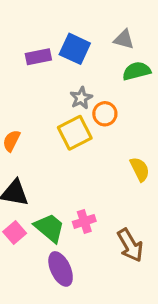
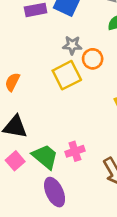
gray star: (81, 98) -> (72, 45), turned 30

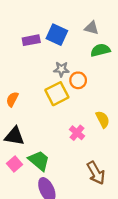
pink cross: (75, 151) -> (77, 133), moved, turned -32

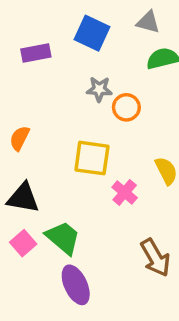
purple rectangle: (31, 40) -> (36, 53), moved
yellow square: (57, 94) -> (92, 158), moved, turned 35

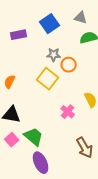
blue square: (92, 33) -> (50, 24), turned 30
yellow square: (92, 158) -> (48, 79), moved, turned 30

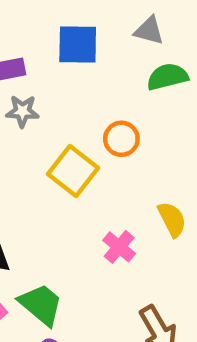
blue square: (50, 24) -> (78, 44), turned 36
gray star: (54, 55) -> (22, 111), moved

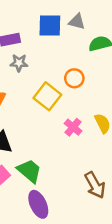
gray triangle: (149, 31) -> (77, 22), moved
pink cross: (119, 247) -> (73, 127), moved

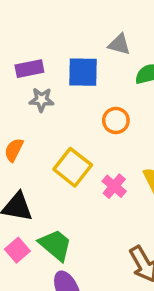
blue square: (50, 26) -> (83, 72), moved
yellow square: (47, 96) -> (73, 167), moved

